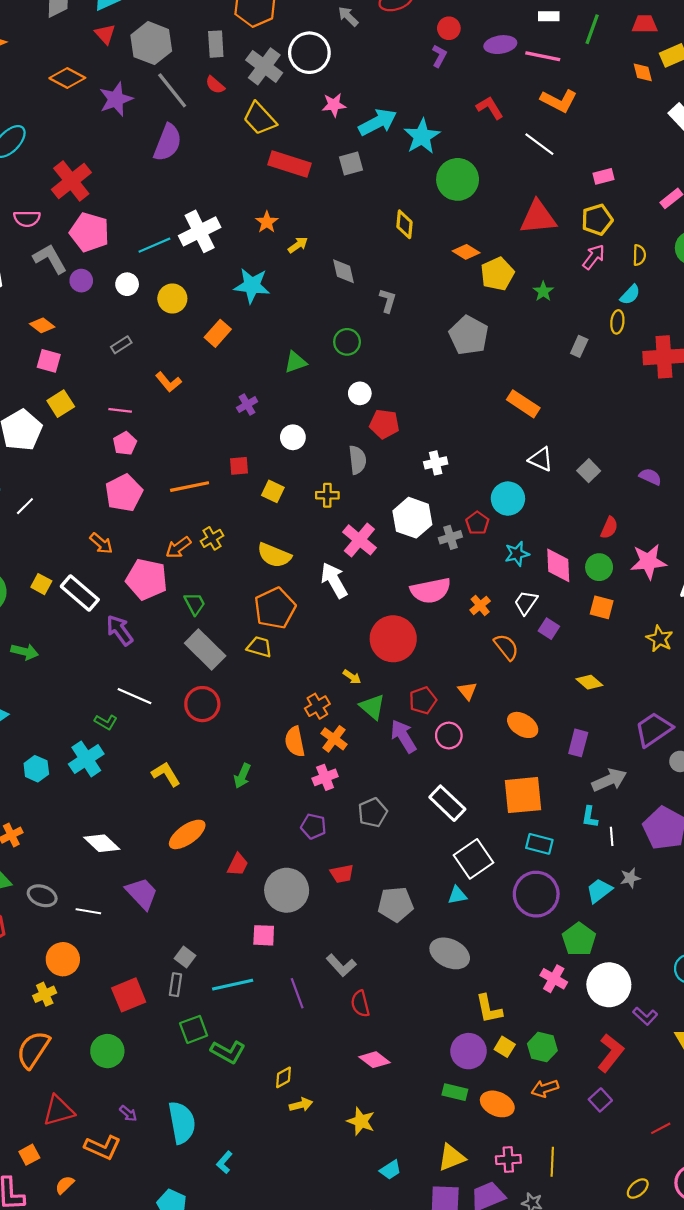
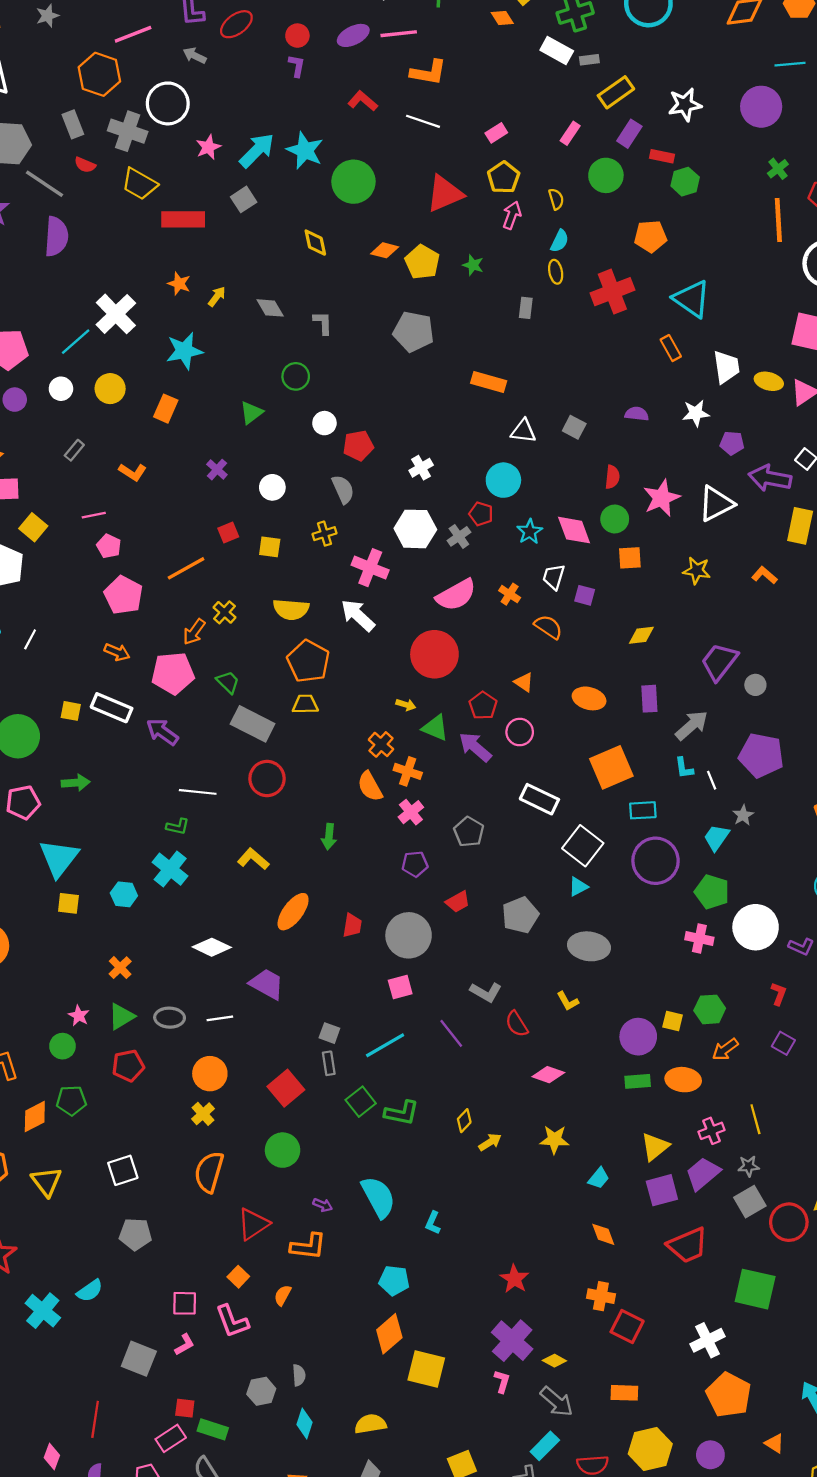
yellow diamond: (589, 682) -> (641, 635), turned -30
yellow L-shape: (489, 1009) -> (568, 1001), moved, size x0.7
red L-shape: (611, 1053) -> (779, 994), size x0.6

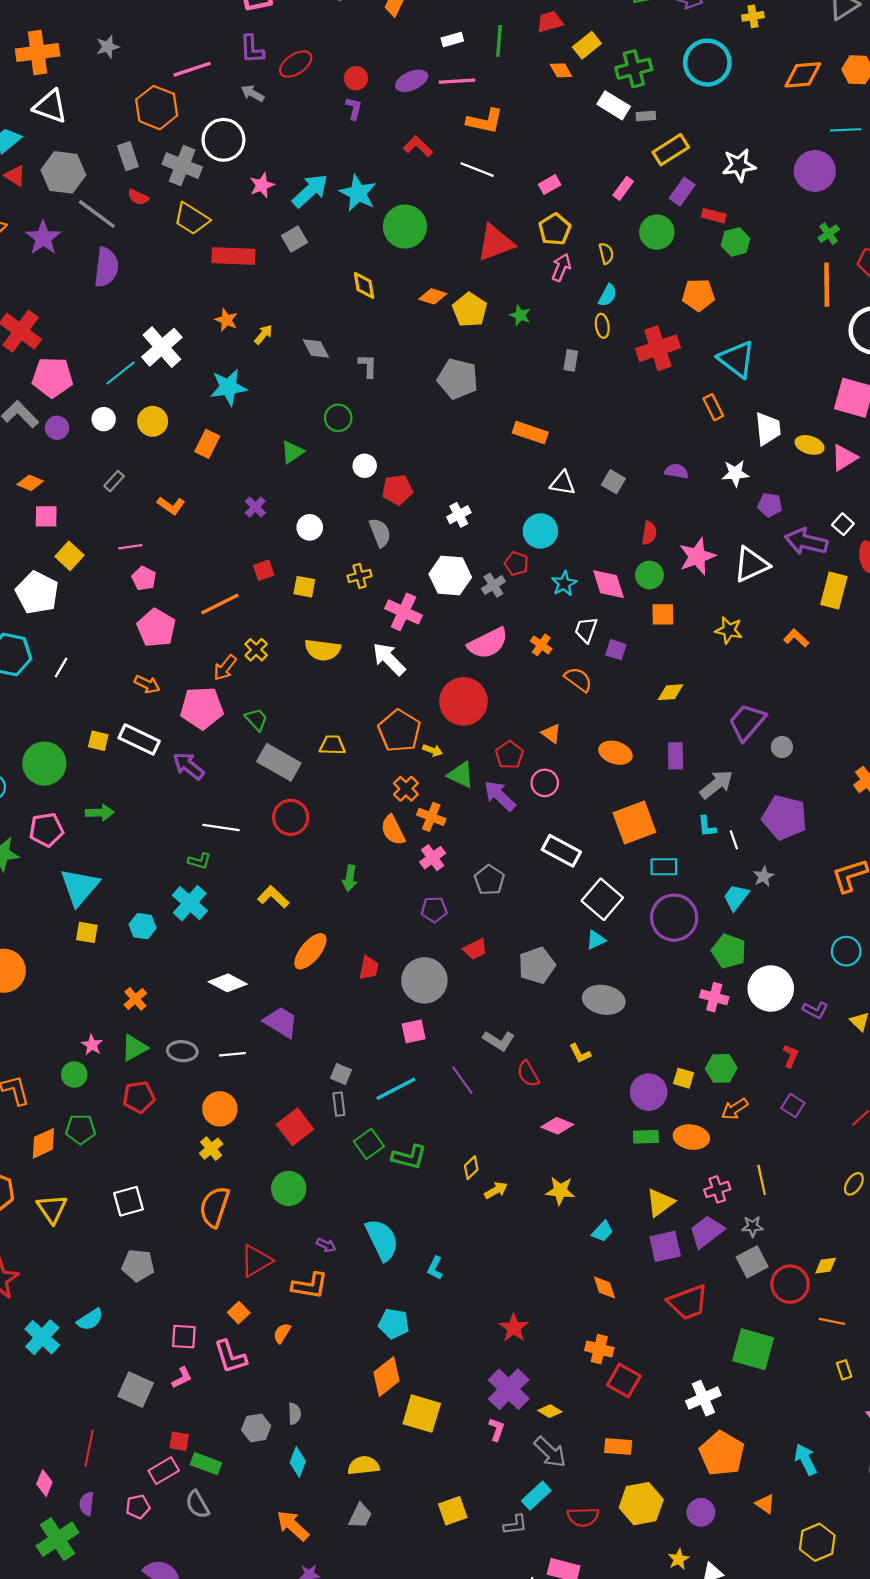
orange pentagon: (308, 661) -> (399, 731), moved

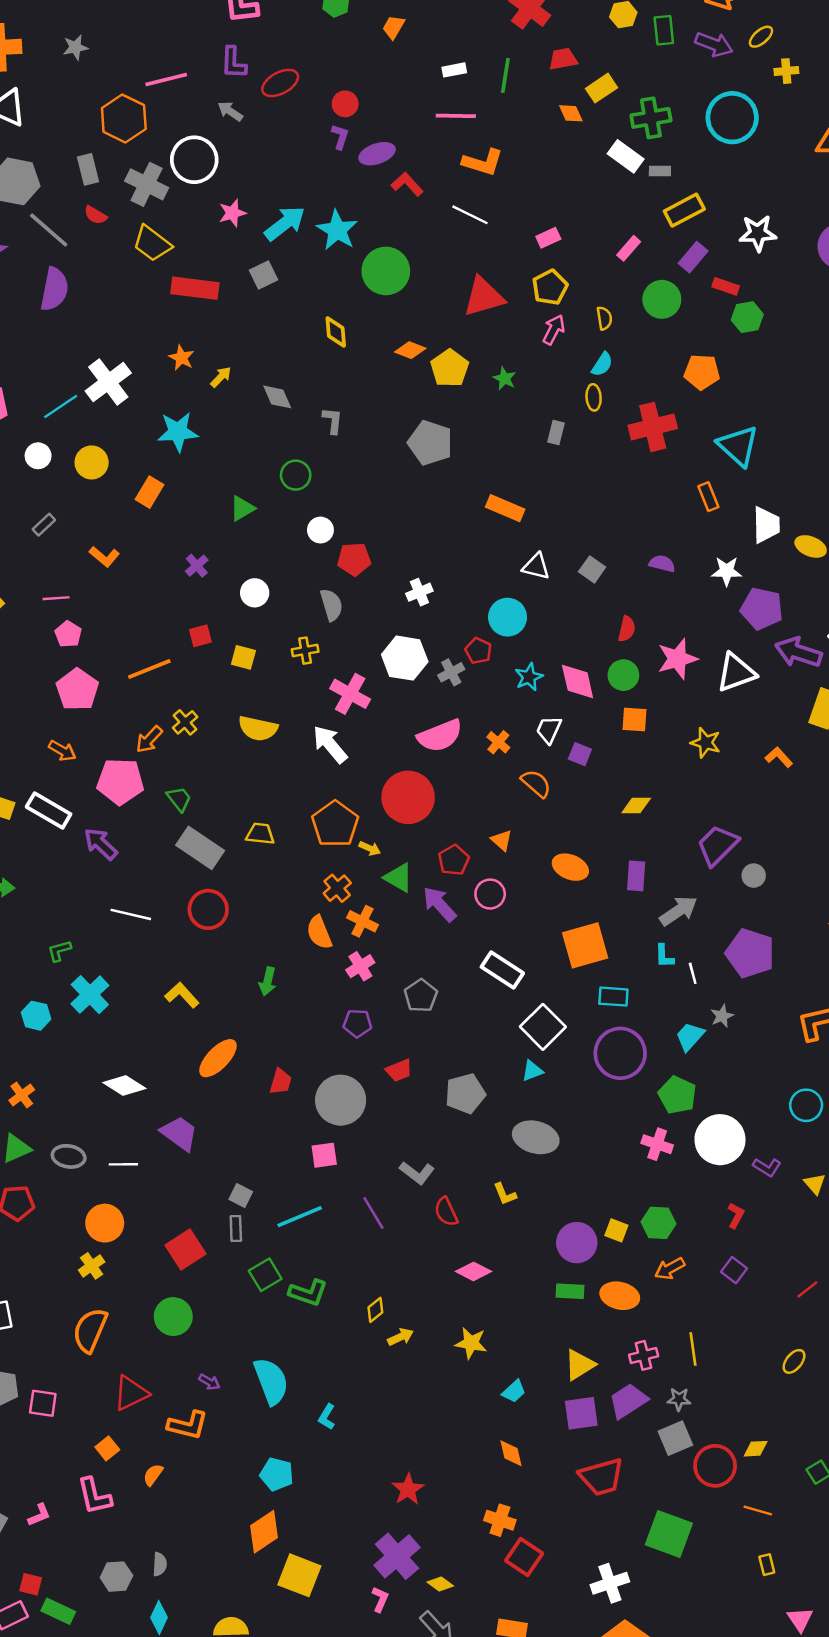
purple ellipse: (412, 81) -> (377, 154), moved
purple pentagon: (770, 505) -> (762, 609), size x1.6
green L-shape: (199, 861) -> (59, 951), moved, turned 145
pink square: (184, 1337) -> (43, 1403), moved

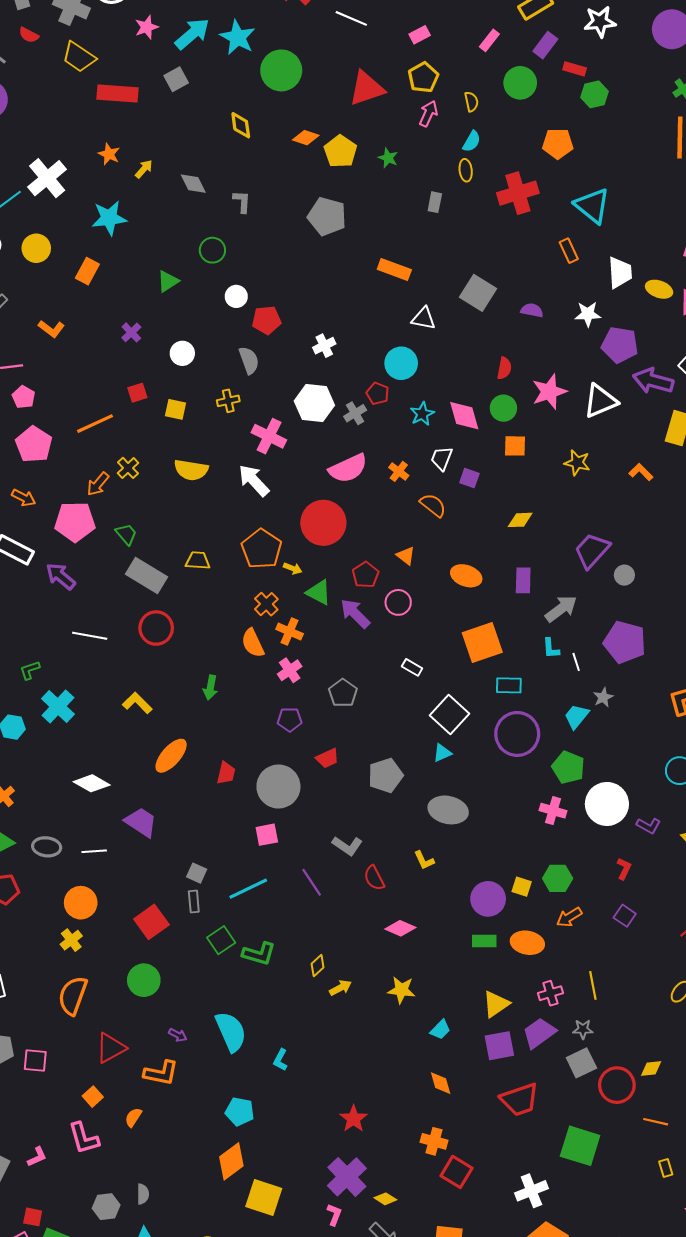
gray square: (592, 569) -> (478, 293), moved, size x1.6
white rectangle: (502, 970) -> (412, 667), size x0.6

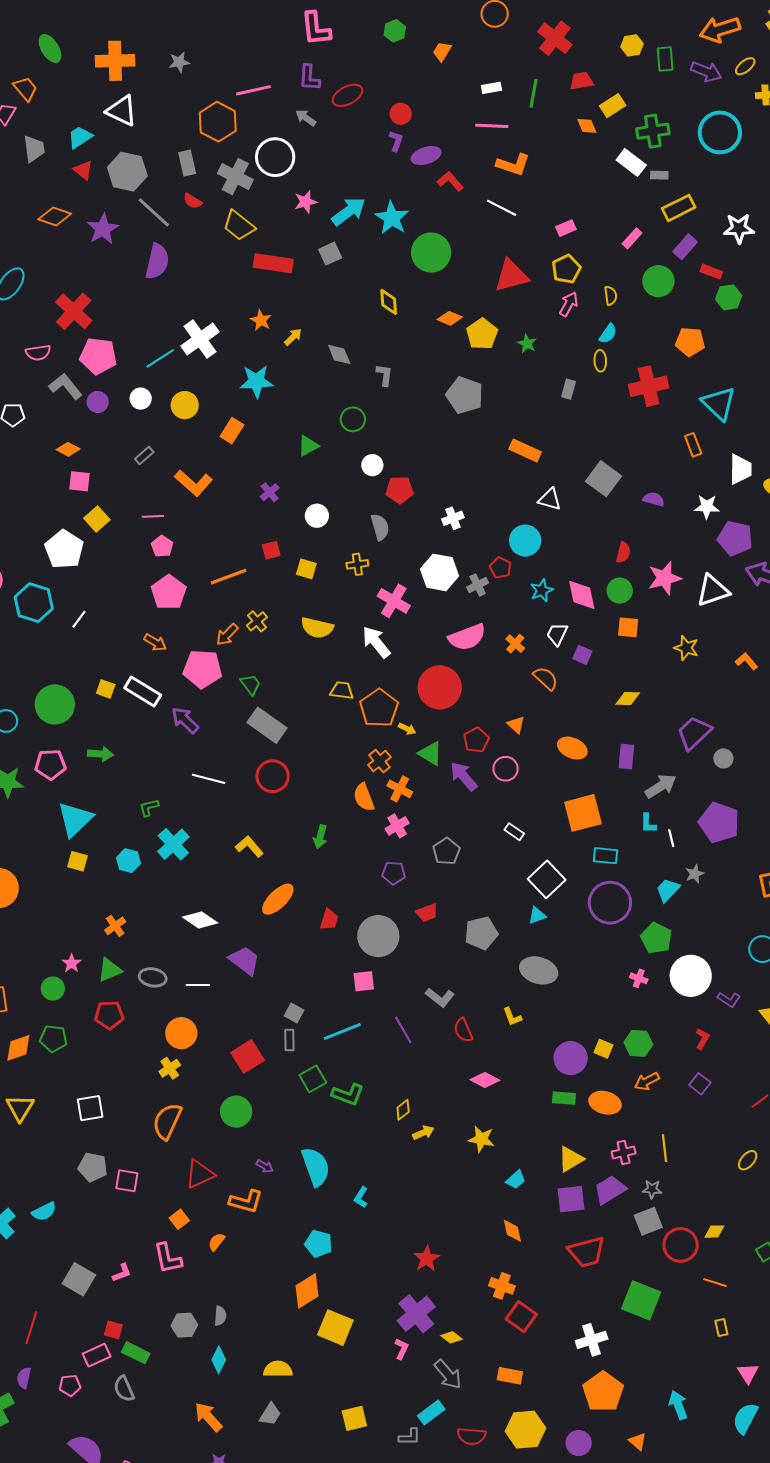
orange L-shape: (51, 329) -> (194, 483), size x1.5
yellow trapezoid: (198, 561) -> (342, 690), moved
pink cross: (553, 811) -> (639, 978), size x0.7

